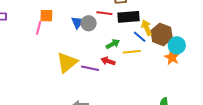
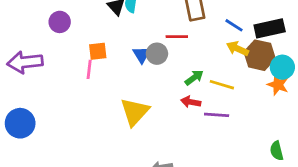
black rectangle: (128, 17) -> (270, 28), moved
yellow arrow: (147, 28) -> (238, 49), turned -35
blue line: (140, 37) -> (234, 25), moved
yellow line: (132, 52) -> (222, 85), turned 30
purple line: (90, 68) -> (217, 115), moved

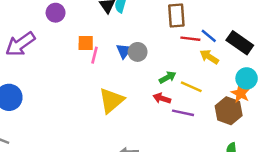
black rectangle: (270, 28) -> (240, 43), turned 40
red line: (177, 37) -> (190, 39), moved
brown hexagon: (260, 55) -> (229, 111), moved
purple arrow: (25, 62) -> (20, 44), turned -36
pink line: (89, 69) -> (94, 55), moved

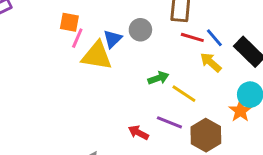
gray circle: (138, 52) -> (140, 30), moved
red arrow: (162, 98) -> (138, 133), moved
yellow triangle: (111, 100) -> (97, 56), moved, turned 40
brown hexagon: (229, 111) -> (206, 135), moved

